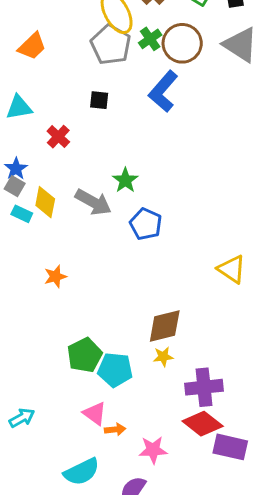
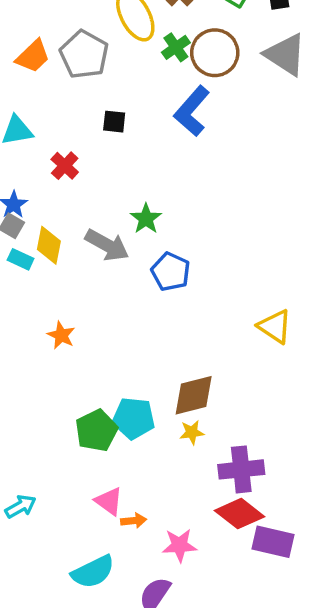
gray pentagon: (111, 45) -> (84, 54), moved
orange star: (55, 276) -> (61, 335), turned -30
cyan pentagon: (115, 370) -> (134, 418), moved

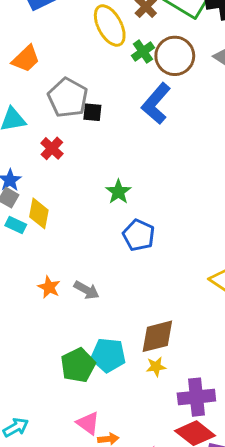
gray pentagon: (84, 54) -> (68, 98), moved
gray arrow: (107, 245) -> (87, 290), moved, size x0.7

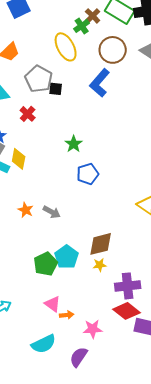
yellow ellipse: (110, 26) -> (66, 47), moved
green cross: (143, 52) -> (82, 26), moved
blue pentagon: (139, 235) -> (88, 174), turned 30
cyan pentagon: (108, 355) -> (67, 257), turned 30

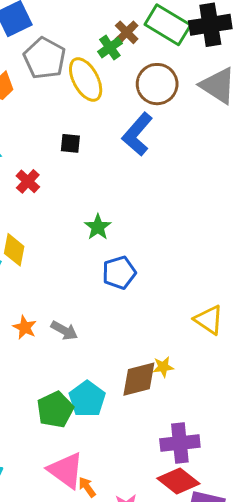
gray pentagon: (39, 79) -> (45, 58), moved
yellow star: (100, 265) -> (163, 367), moved
pink triangle: (53, 304) -> (66, 470), size x1.5
orange arrow: (67, 315) -> (87, 487), turned -120

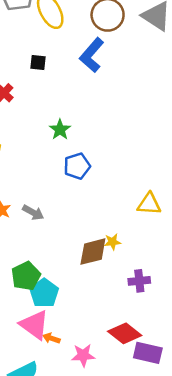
yellow triangle: (209, 320) -> (149, 204), turned -30
cyan pentagon: (87, 399) -> (44, 293), moved
purple cross: (180, 443) -> (139, 281), moved, size x0.7
orange arrow: (87, 487) -> (51, 338), turned -35

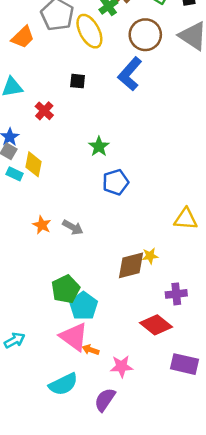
red diamond: (125, 333) -> (156, 325), moved

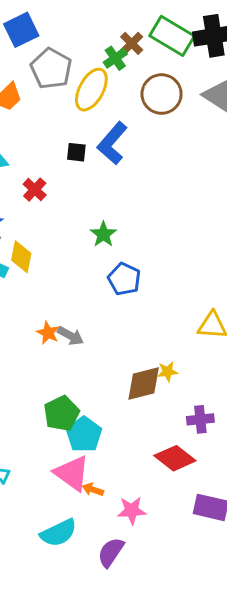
yellow ellipse: (89, 31) -> (91, 90), turned 56
blue L-shape: (130, 74) -> (112, 143), moved
blue pentagon: (116, 182) -> (124, 279), turned -30
orange star: (42, 225) -> (48, 333), moved

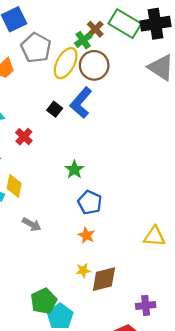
brown circle: (162, 94) -> (94, 65), moved
black square: (76, 152) -> (55, 109), turned 32
orange star: (48, 333) -> (86, 235), moved
gray arrow: (70, 336) -> (32, 224), moved
yellow star: (167, 372) -> (83, 270), moved

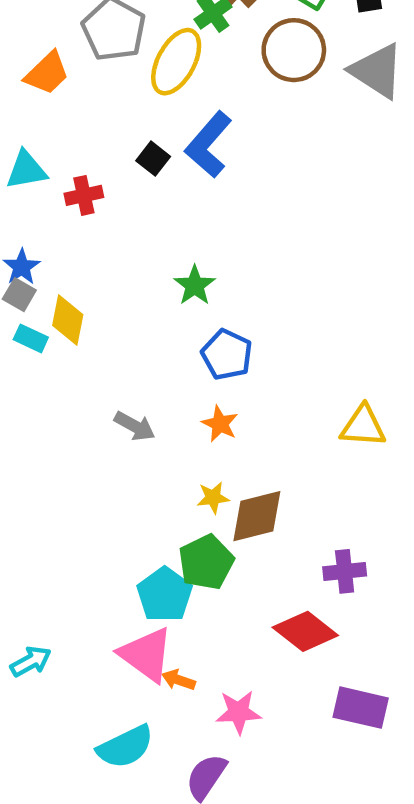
brown circle: (94, 65) -> (294, 50), moved
red cross: (24, 137) -> (84, 195), moved, turned 35
gray arrow: (32, 224) -> (135, 426), moved
green pentagon: (44, 301) -> (206, 562), moved

